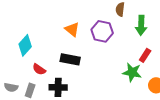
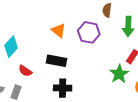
green star: (132, 72) -> (119, 74), turned 30
black cross: (58, 87) -> (63, 88), moved

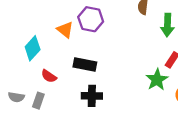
orange triangle: (59, 30) -> (65, 30), moved
purple hexagon: (89, 32) -> (91, 19), moved

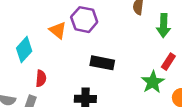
black rectangle: (85, 65) -> (102, 63), moved
red semicircle: (49, 76) -> (41, 78), turned -119

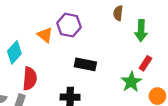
red semicircle: (41, 78) -> (30, 79), size x1.5

